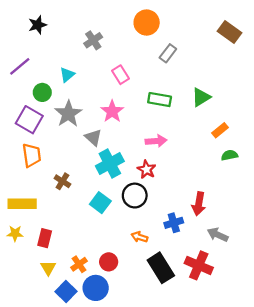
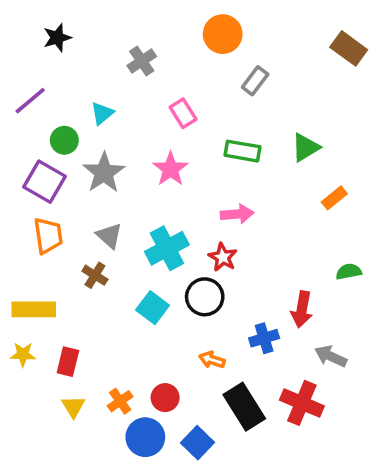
gray triangle: (93, 137) -> (109, 236), moved
green semicircle: (230, 155) -> (349, 272), moved
blue square: (66, 292) -> (197, 443), moved

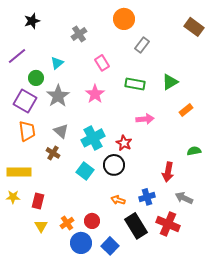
pink arrow: (237, 214) -> (145, 119), moved
blue cross: (264, 338) -> (147, 197), moved

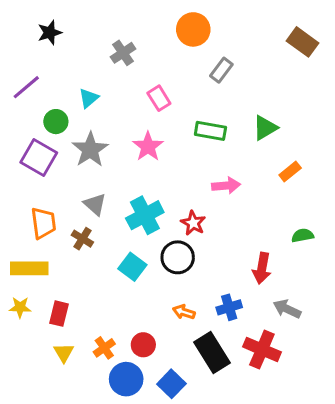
orange trapezoid: (27, 131) -> (43, 223), moved

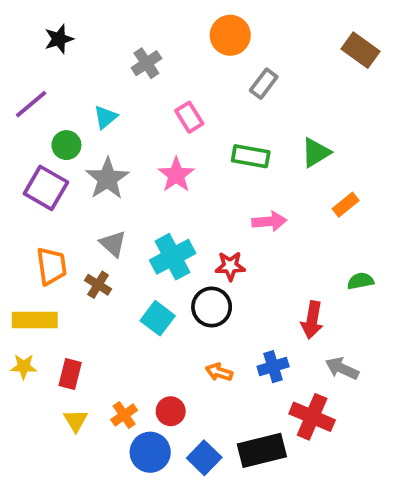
red star: (193, 223) -> (230, 266), turned -30
black rectangle: (212, 353) -> (262, 450), moved, turned -72

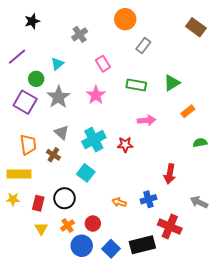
green semicircle: (361, 281) -> (200, 143), moved
black circle: (212, 307) -> (65, 198), moved
gray arrow: (342, 368) -> (199, 202), moved

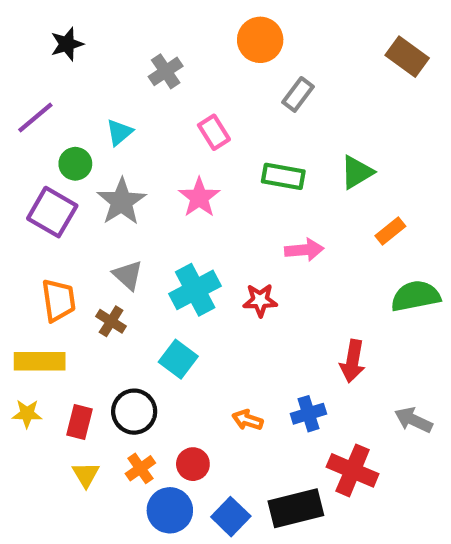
green semicircle: (200, 143) -> (416, 296), size x1.6

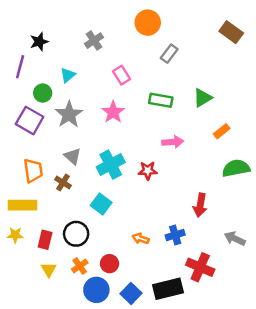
black star: (67, 44) -> (39, 42), moved
purple line: (35, 118) -> (20, 67), turned -35

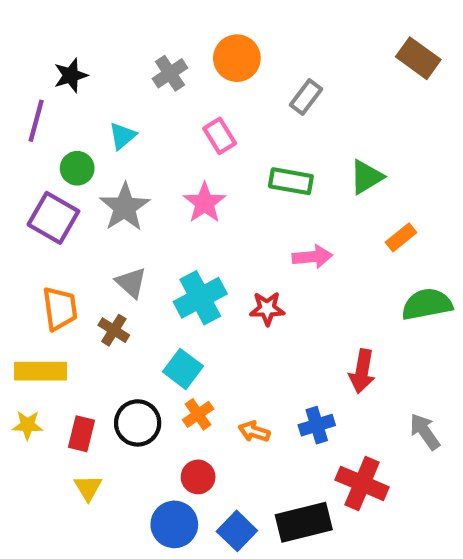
orange circle: (148, 23) -> (237, 58), moved
gray arrow: (235, 239) -> (425, 432), turned 30
orange cross: (80, 266) -> (198, 414), moved

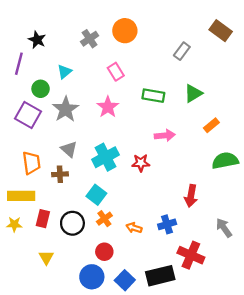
black star: (71, 75) -> (37, 40), turned -30
gray rectangle: (306, 97) -> (182, 51), moved
brown cross: (114, 330) -> (60, 174), turned -35
red rectangle: (81, 434) -> (43, 219), moved

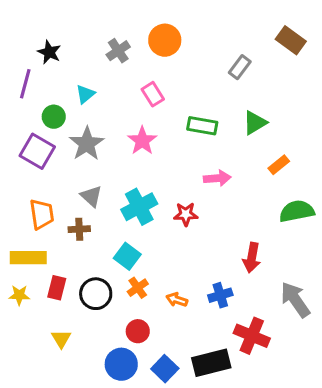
gray arrow: (224, 228) -> (295, 300), size x1.4

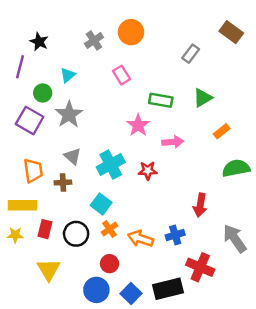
pink star: (142, 141) -> (138, 125), moved
orange arrow: (177, 300) -> (141, 239), size x1.5
yellow triangle: (61, 339) -> (49, 270), size x1.5

